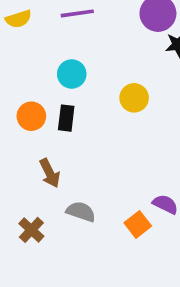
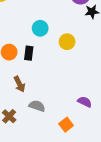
cyan circle: (72, 74) -> (40, 28), moved
orange square: (138, 224) -> (66, 125), moved

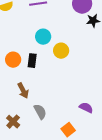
yellow circle: (67, 42) -> (61, 51), moved
gray semicircle: (37, 106) -> (40, 112), turned 42

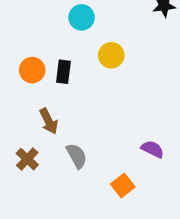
cyan circle: (43, 37) -> (82, 17), moved
brown cross: (13, 122) -> (27, 159), moved

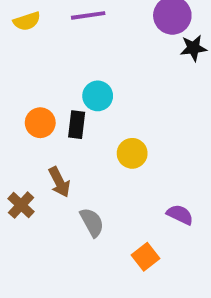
cyan circle: (82, 17) -> (98, 96), moved
yellow circle: (111, 55) -> (132, 153), moved
brown cross: (27, 159) -> (21, 205), moved

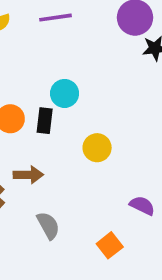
brown arrow: (59, 182) -> (28, 175), turned -64
gray semicircle: (92, 222) -> (48, 225), moved

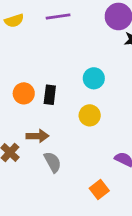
cyan circle: (65, 93) -> (94, 78), moved
gray semicircle: (48, 225) -> (53, 162), moved

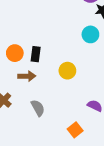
cyan circle: (94, 78) -> (90, 34), moved
brown arrow: (37, 136) -> (27, 76), moved

